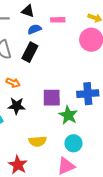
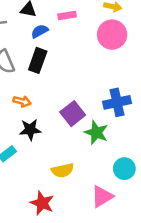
purple square: (52, 98) -> (73, 114), turned -30
cyan circle: (73, 143) -> (124, 169), moved

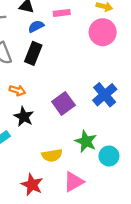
blue cross: (117, 102) -> (105, 95), turned -30
black star: (30, 130) -> (24, 117), turned 30
green star: (96, 132) -> (86, 141), moved
pink triangle: (102, 196) -> (74, 182), moved

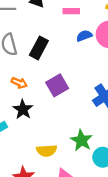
blue semicircle: (36, 26) -> (84, 36), moved
purple square: (63, 103) -> (57, 85), moved

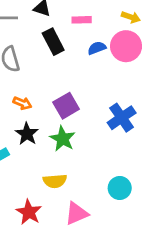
black rectangle: (39, 48) -> (53, 42), moved, turned -55
green star: (81, 140) -> (63, 139), moved

